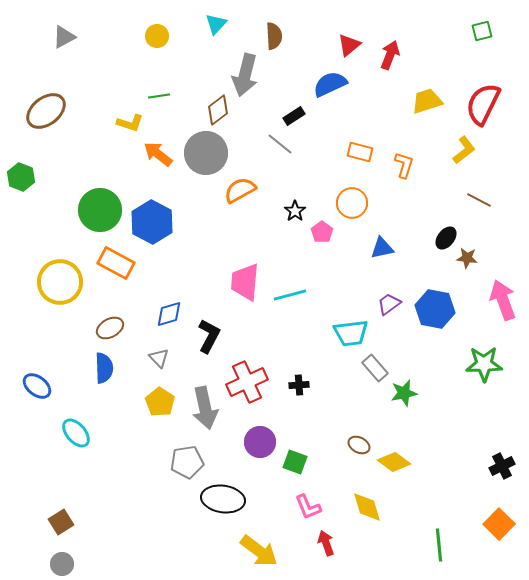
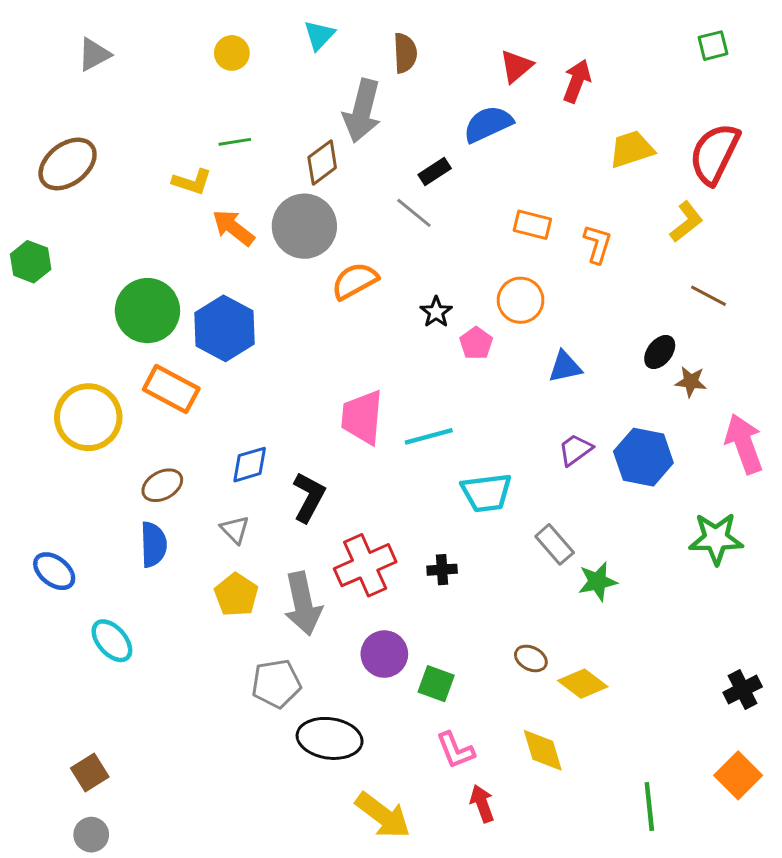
cyan trapezoid: (351, 333) -> (486, 493), moved

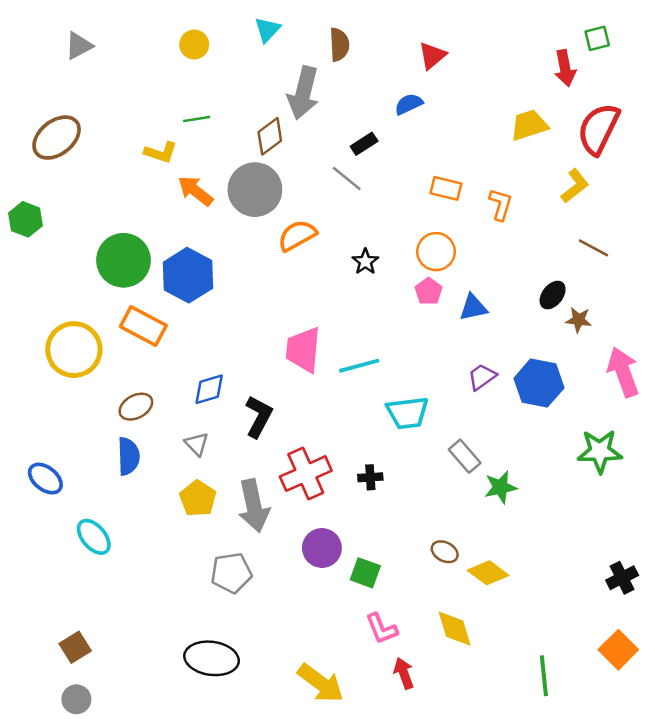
red arrow: (577, 81) -> (565, 68), moved, turned 148
blue semicircle: (488, 124) -> (409, 104), size x0.7
pink pentagon: (476, 343) -> (429, 291), moved
black ellipse: (330, 738) -> (212, 658), moved

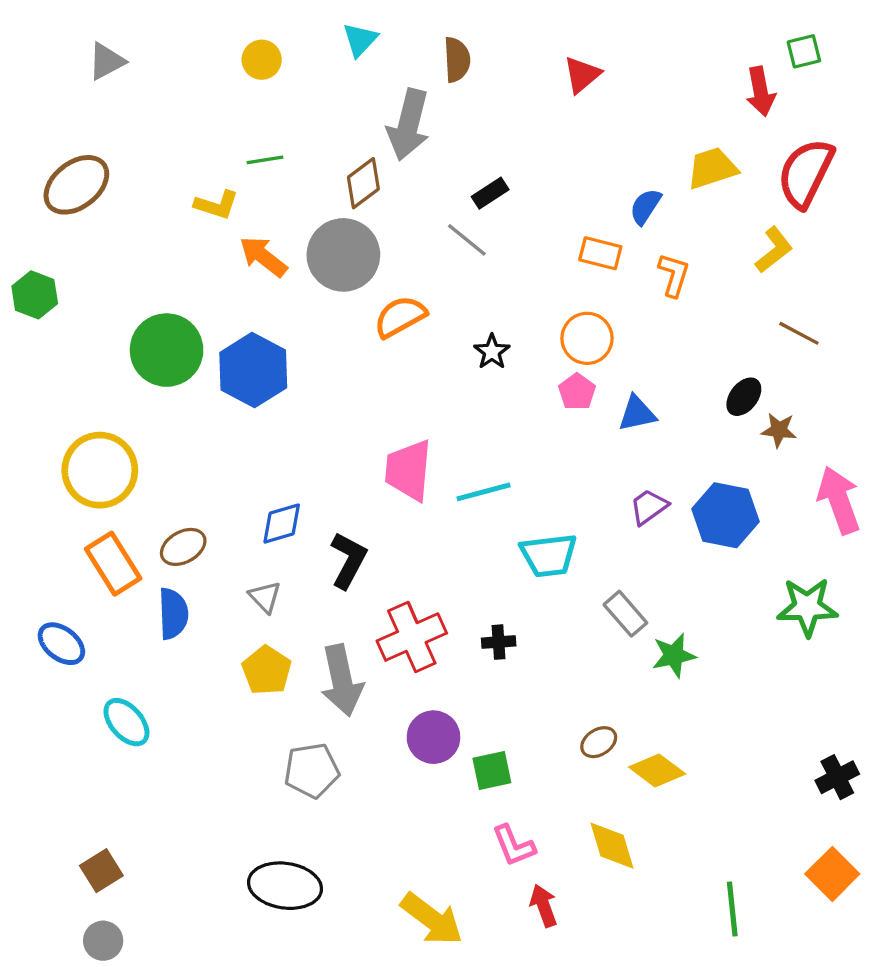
blue semicircle: (409, 104) -> (645, 207), moved, turned -32
orange rectangle: (143, 326) -> (113, 564), moved, turned 30
brown ellipse: (445, 552) -> (599, 742), turned -60
green square: (365, 573) -> (492, 770), turned -32

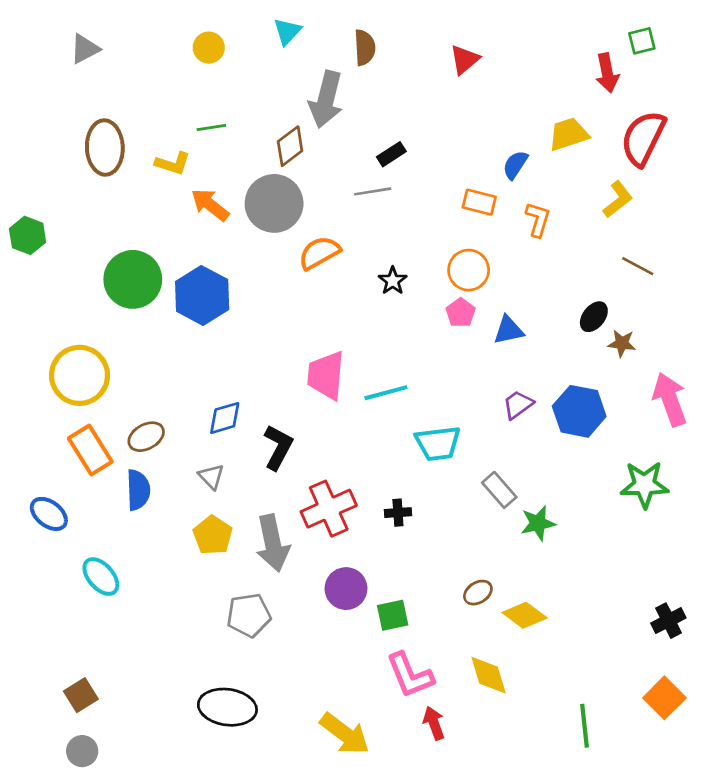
brown ellipse: (76, 185) -> (105, 147), moved, turned -54
gray line: (467, 240) -> (373, 191), turned -48
pink L-shape: (514, 846) -> (410, 675), size x1.4

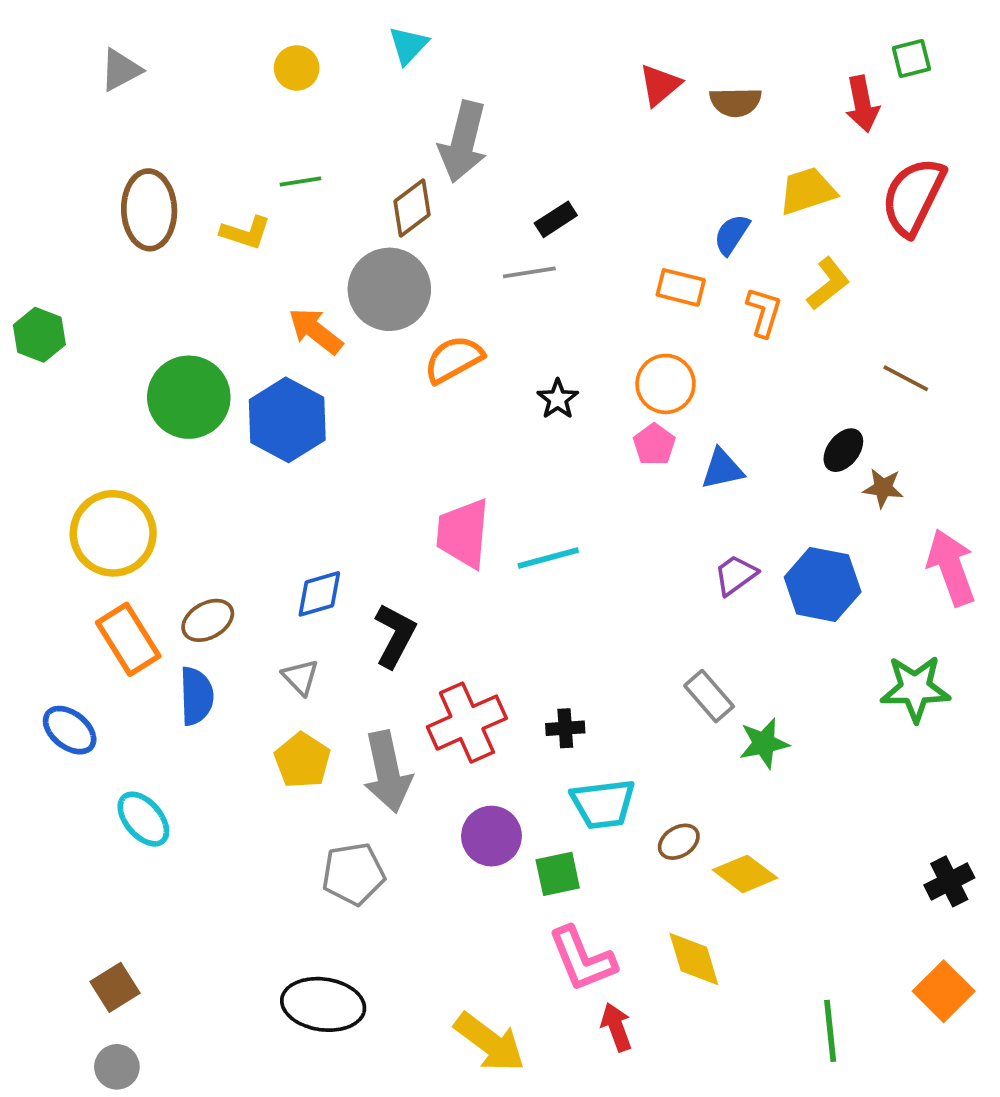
brown semicircle: (365, 48) -> (736, 102), moved, turned 92
yellow L-shape: (618, 199) -> (828, 284), moved
orange arrow: (210, 205) -> (316, 331), moved
cyan trapezoid: (438, 443) -> (603, 804), moved

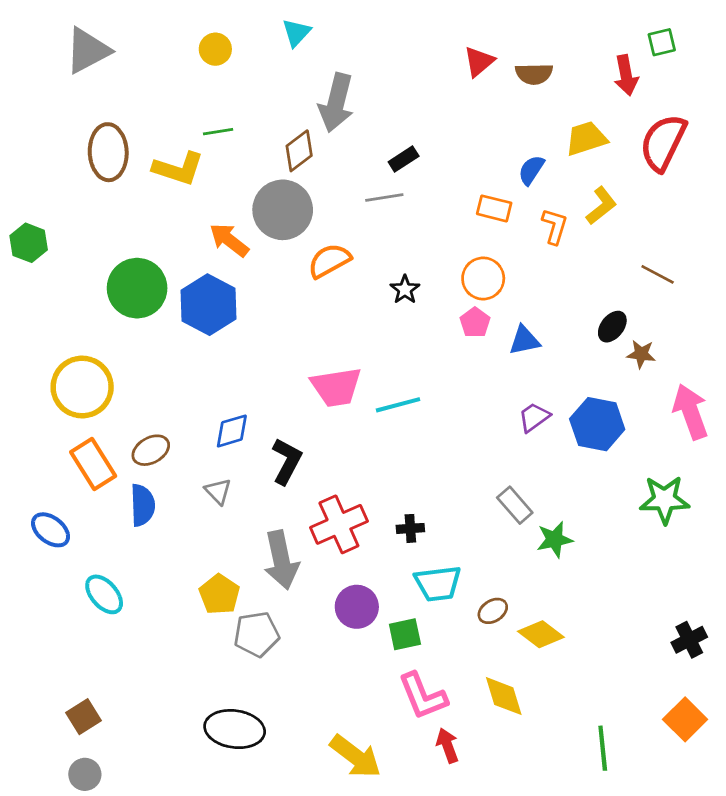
gray triangle: (121, 70) -> (88, 51), size x1.5
yellow L-shape: (246, 233) -> (178, 169), size x1.4
pink trapezoid: (463, 533) -> (336, 387), turned -104
yellow pentagon: (302, 760) -> (219, 594), moved

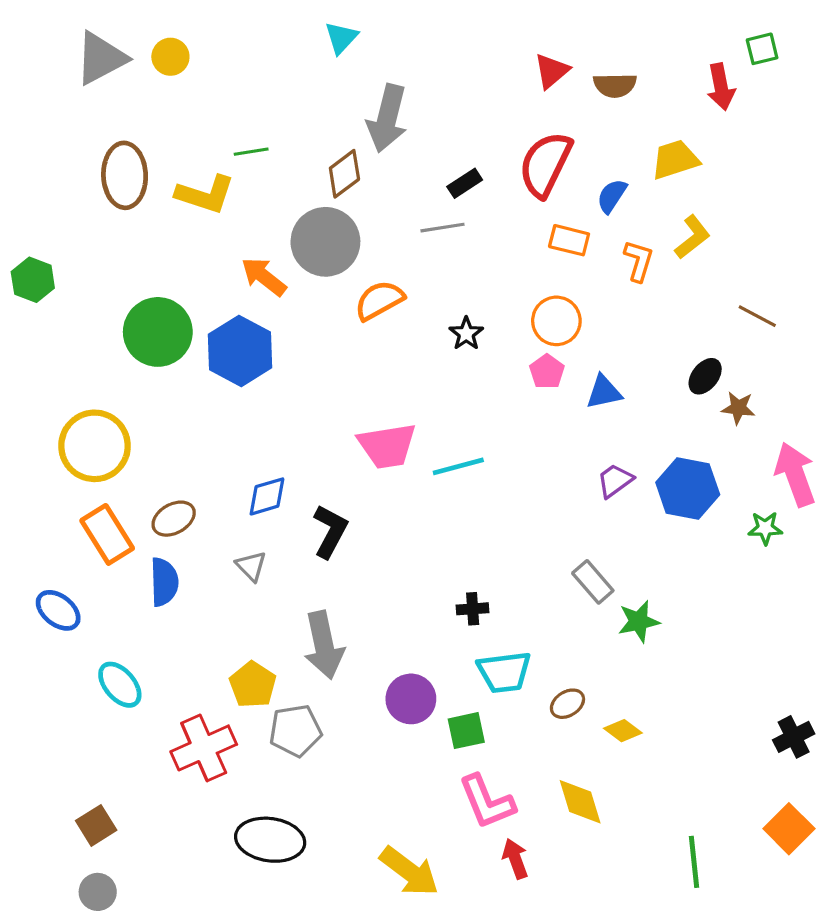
yellow circle: (215, 49) -> (170, 57), moved
red semicircle: (663, 143) -> (545, 164), moved
green star: (664, 500) -> (765, 528), moved, size x0.6
red cross: (339, 524) -> (204, 748), moved
yellow diamond: (541, 634) -> (623, 731), size x0.7

